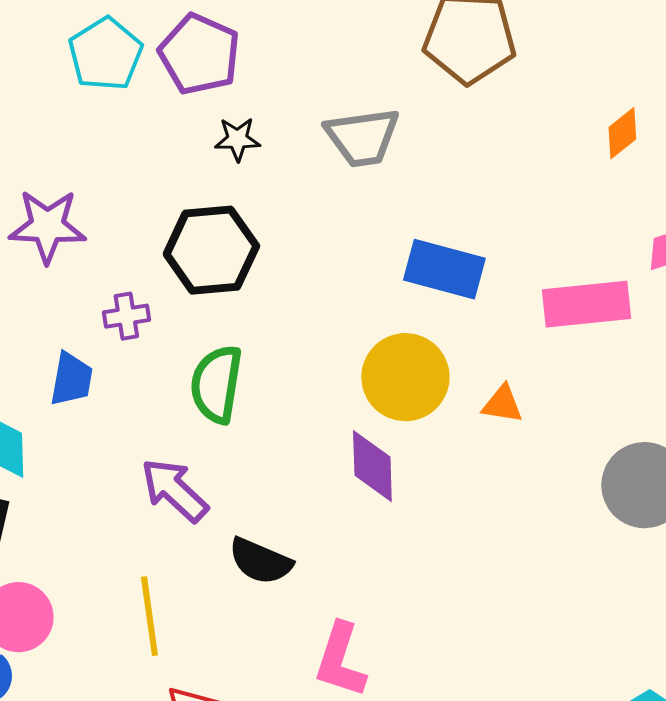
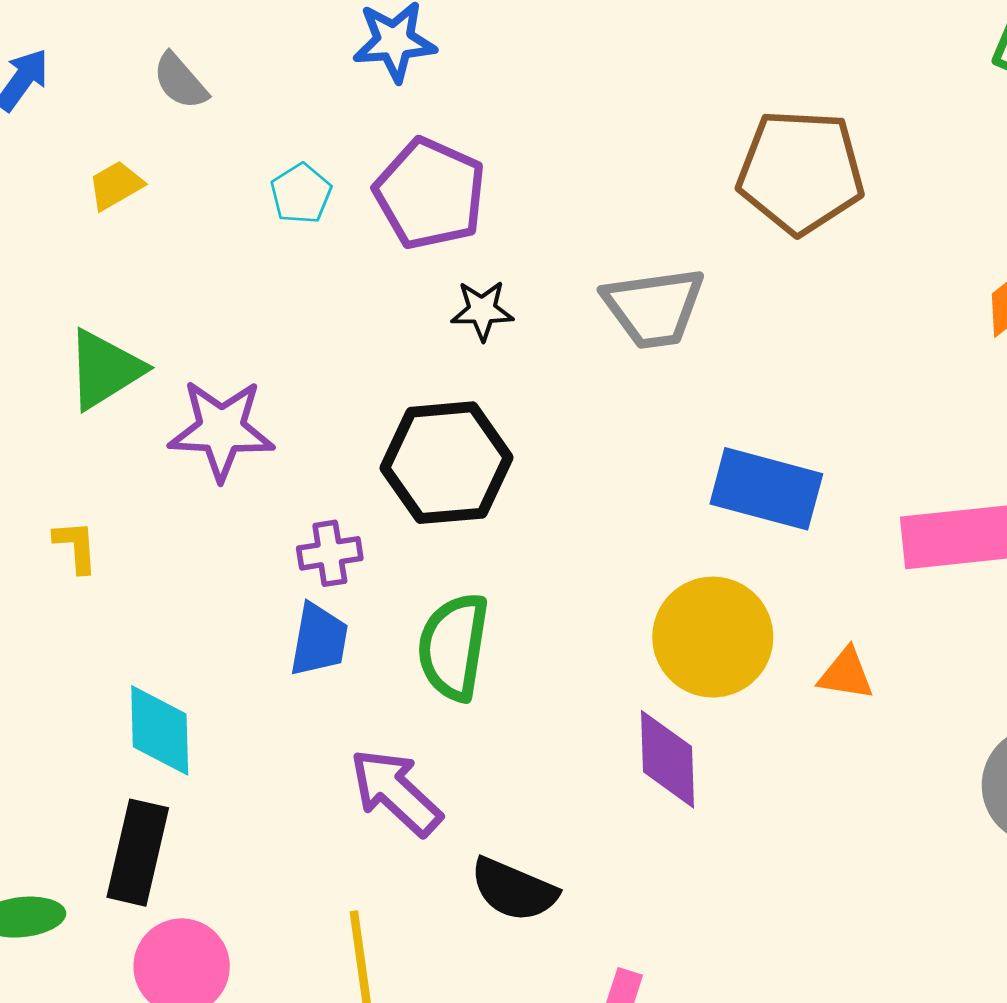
cyan pentagon: (105, 54) -> (301, 194), size x0.6
blue trapezoid: (71, 379) -> (319, 640), moved

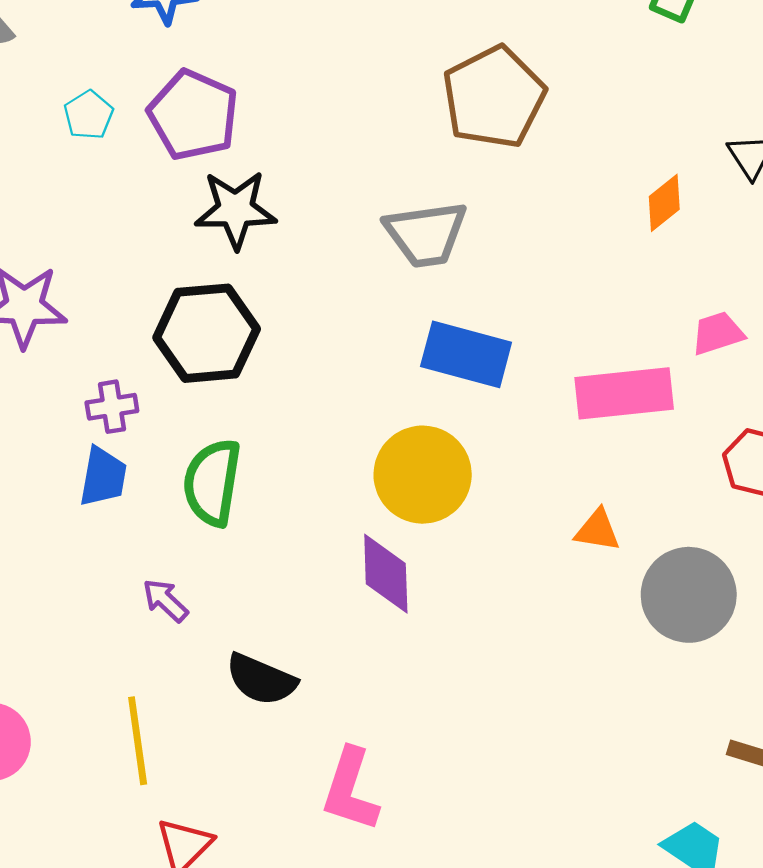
brown pentagon: (801, 172) -> (494, 97), turned -30
gray trapezoid: (654, 308) -> (426, 234), moved
black star: (482, 310) -> (236, 210), size x1.6
orange triangle: (846, 674) -> (597, 530), moved
purple arrow: (396, 792) -> (165, 600), size x0.6

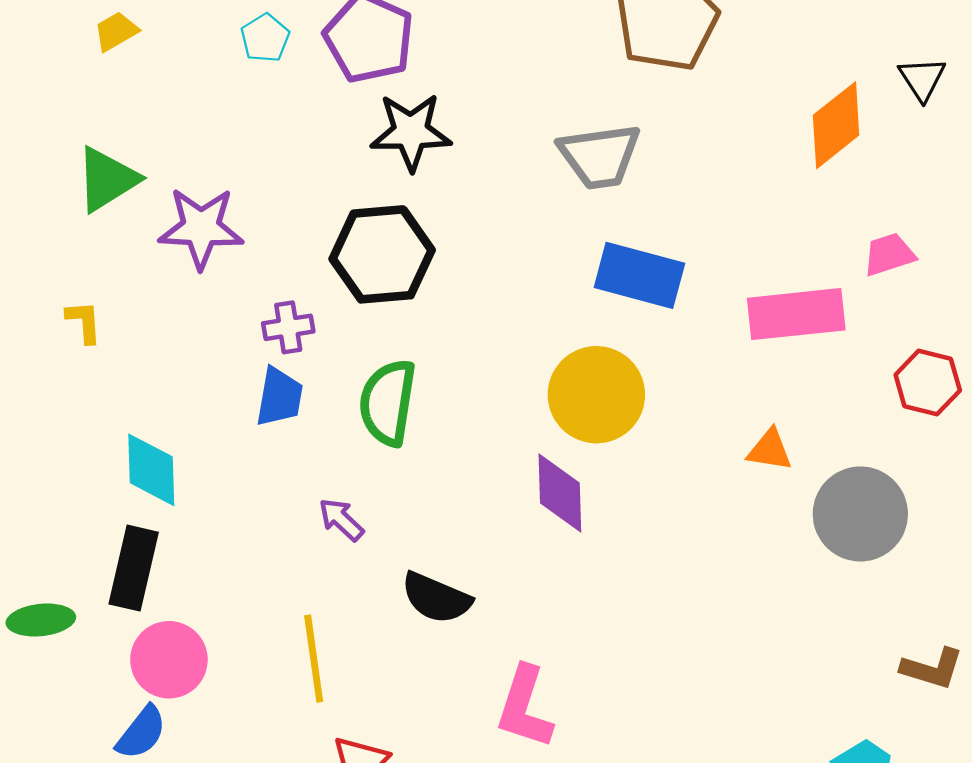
orange diamond: (664, 203) -> (836, 125), size x1.5

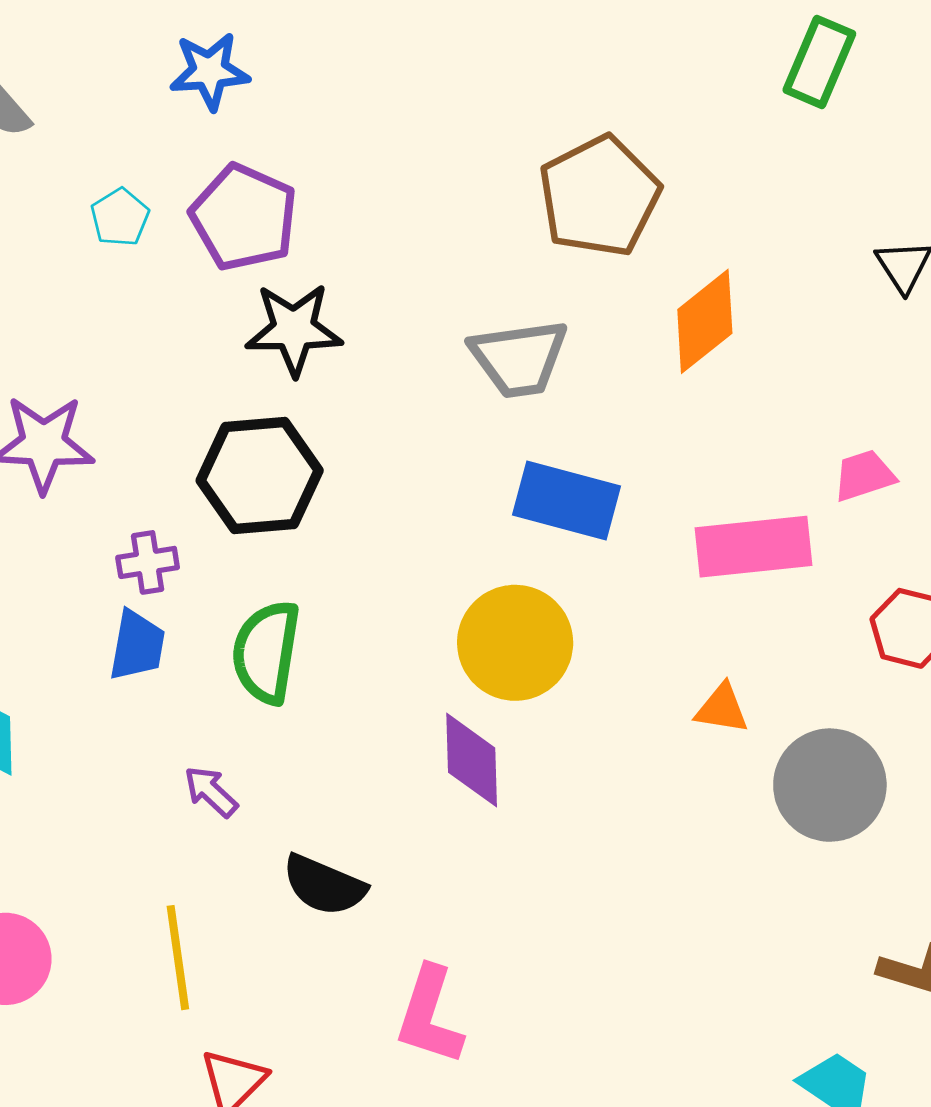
orange diamond: (836, 125) -> (705, 321), moved

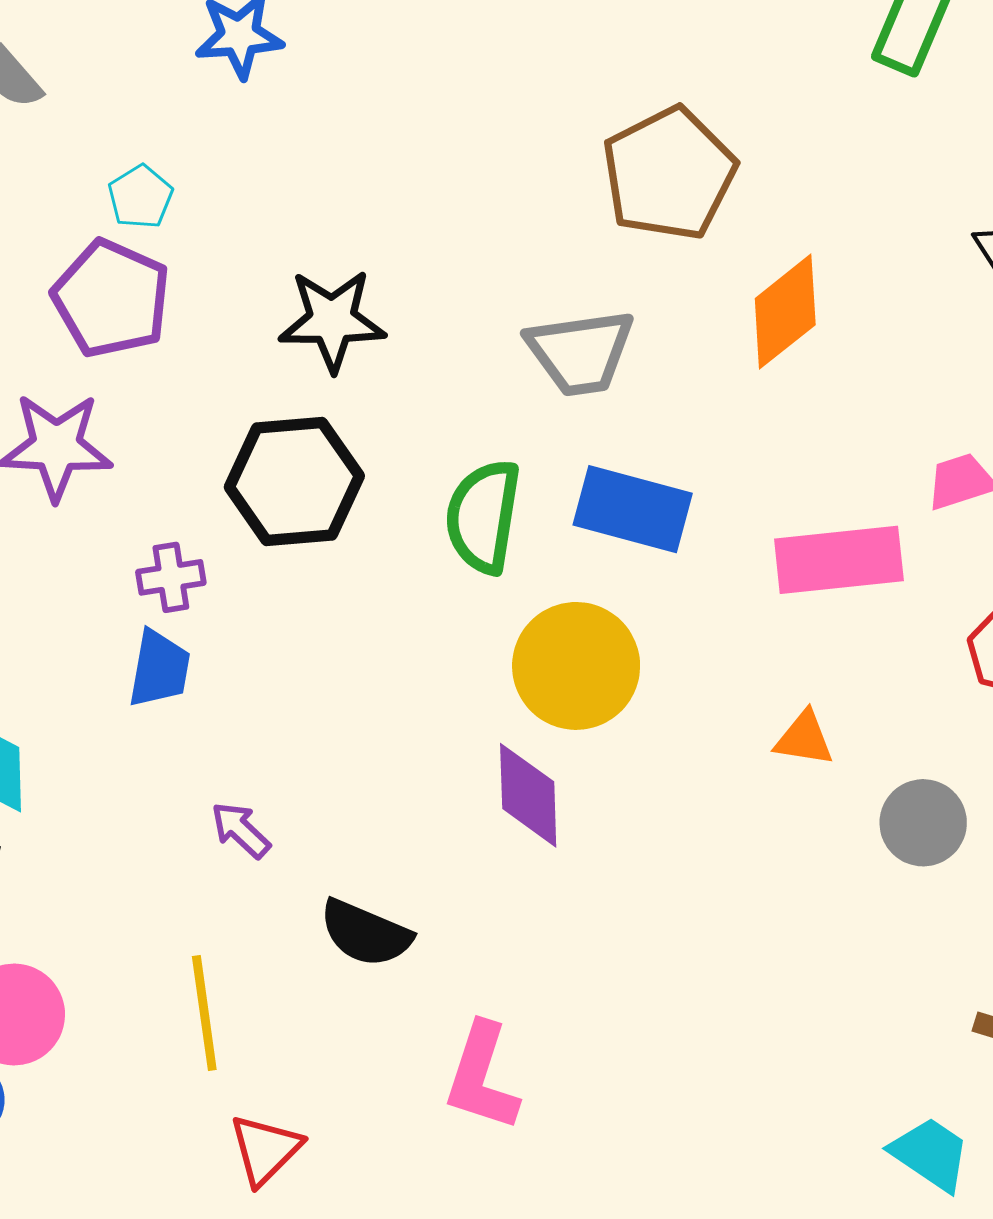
purple pentagon: (244, 217) -> (111, 299), moved
green semicircle: (266, 652) -> (483, 516), moved
gray circle: (830, 785) -> (923, 823), size x0.7

